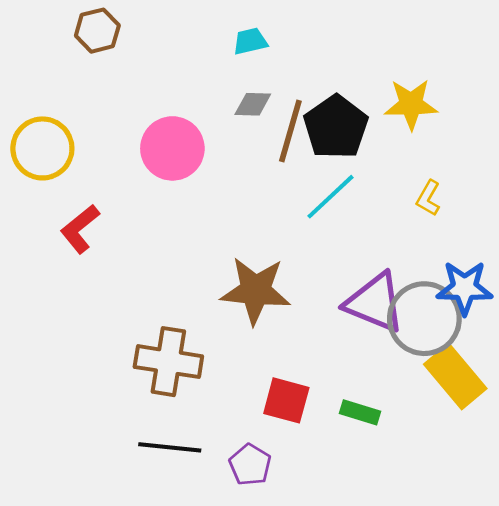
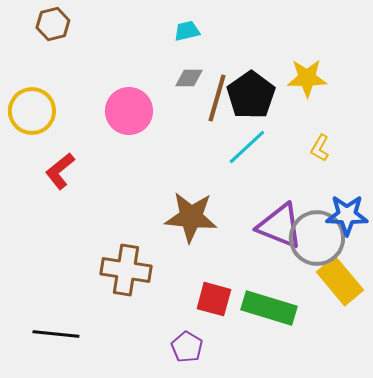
brown hexagon: (97, 31) -> (53, 24), moved
green rectangle: (360, 412) -> (269, 308), size x1.8
black line: (170, 447) -> (56, 334), moved

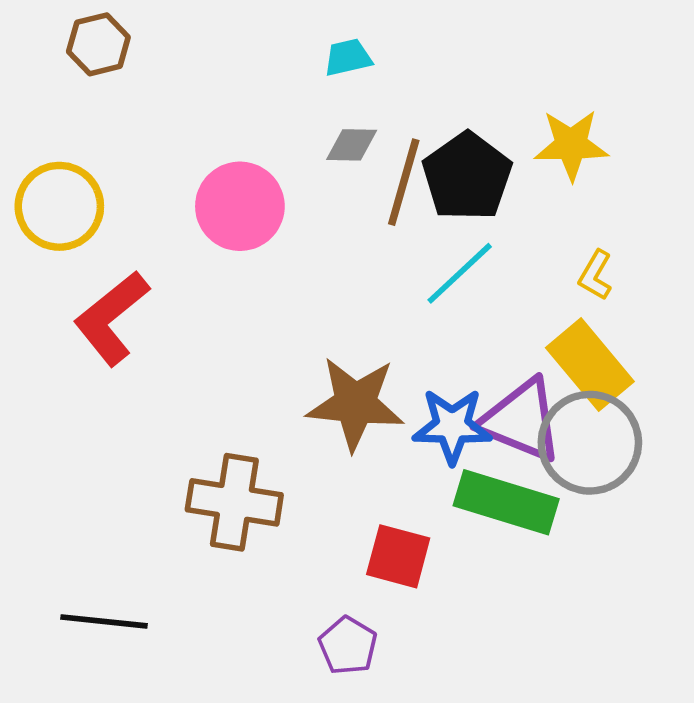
red L-shape: (60, 171) -> (111, 318), size x1.4
blue star: (347, 215) -> (452, 426), moved
yellow rectangle: (340, 281) -> (590, 365), moved
green rectangle: (269, 308) -> (506, 502), moved

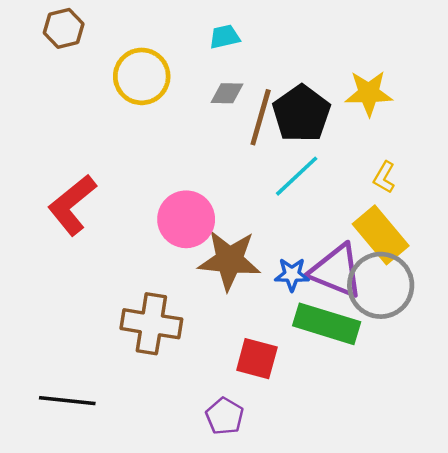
yellow circle: (59, 206) -> (142, 76), moved
pink circle: (240, 206) -> (186, 219), moved
blue star: (452, 426) -> (292, 275), size x0.7

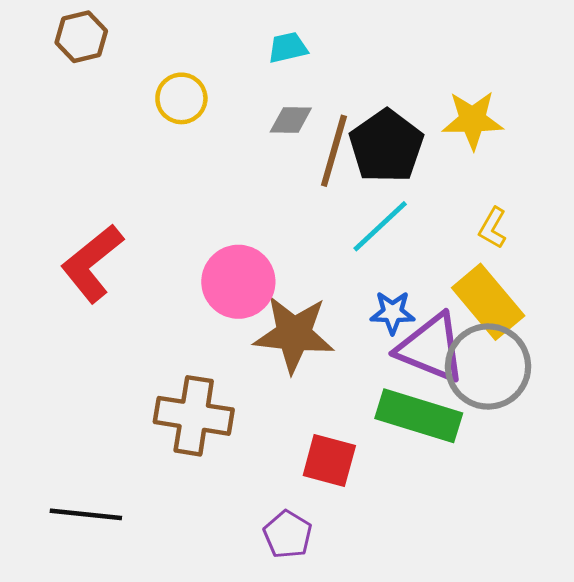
yellow circle: (142, 76) -> (181, 98), size x0.7
blue star: (292, 275) -> (392, 313), moved

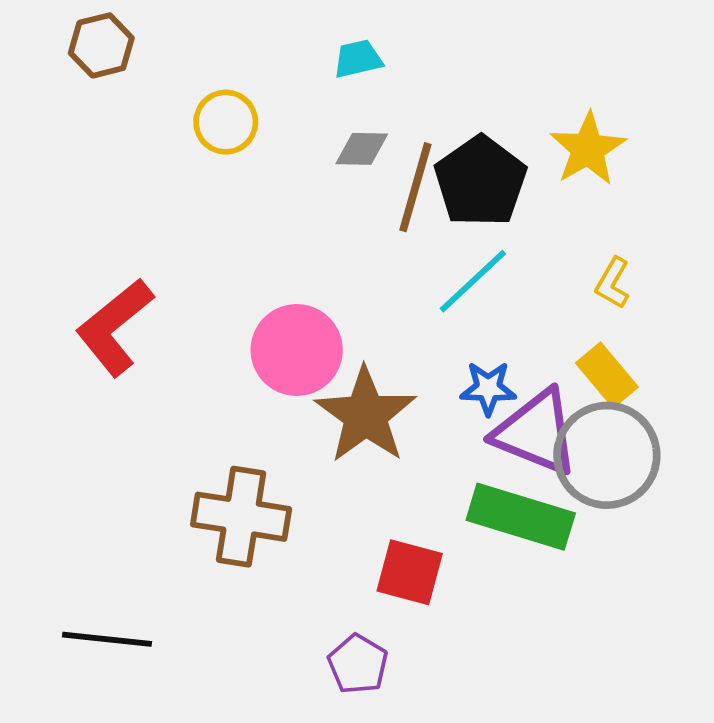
yellow star: (473, 120) -> (588, 149), turned -30
yellow rectangle: (488, 302) -> (607, 375), size x0.7
brown star: (294, 334) -> (366, 415), turned 30

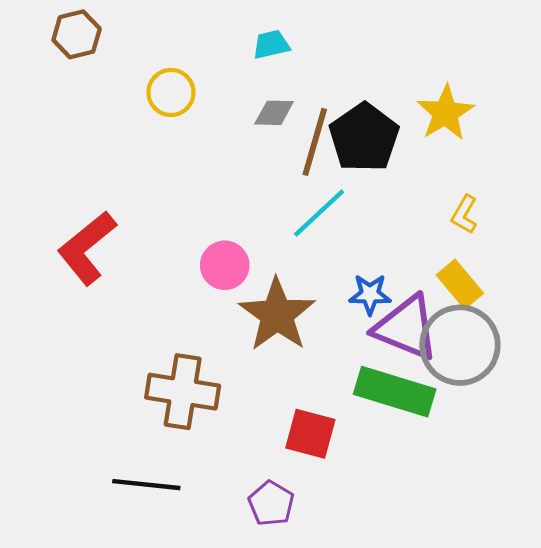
cyan line: (473, 281) -> (319, 213), moved
pink circle: (297, 350) -> (225, 265), size x0.7
black line: (107, 639) -> (146, 485), moved

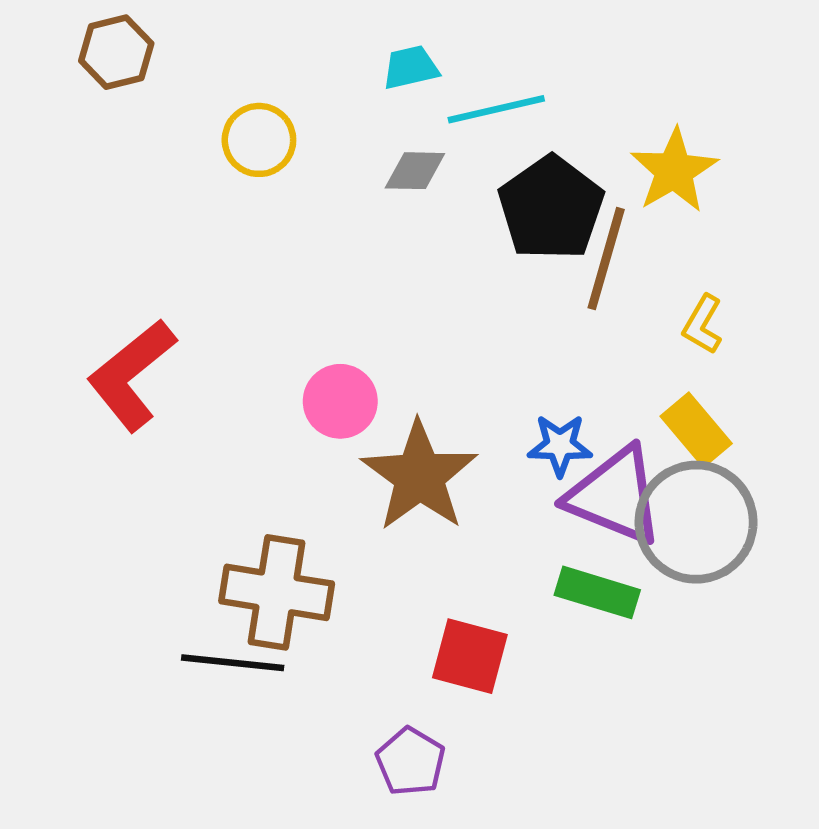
brown line: (315, 142) -> (606, 259), moved
cyan line: (319, 213) -> (496, 109), moved, turned 30
green rectangle: (395, 392) -> (597, 592), size x0.7
black line: (146, 485) -> (233, 663), moved

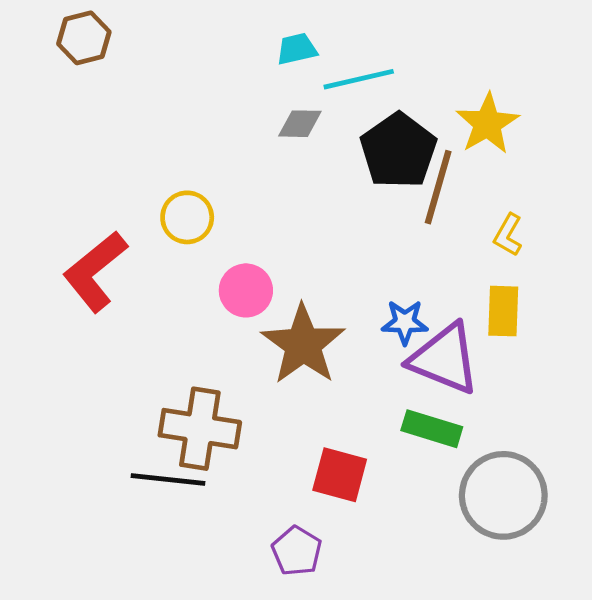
yellow circle: (259, 140) -> (187, 217), moved
yellow rectangle: (696, 430) -> (503, 311), turned 42
gray circle: (696, 522) -> (503, 495), moved

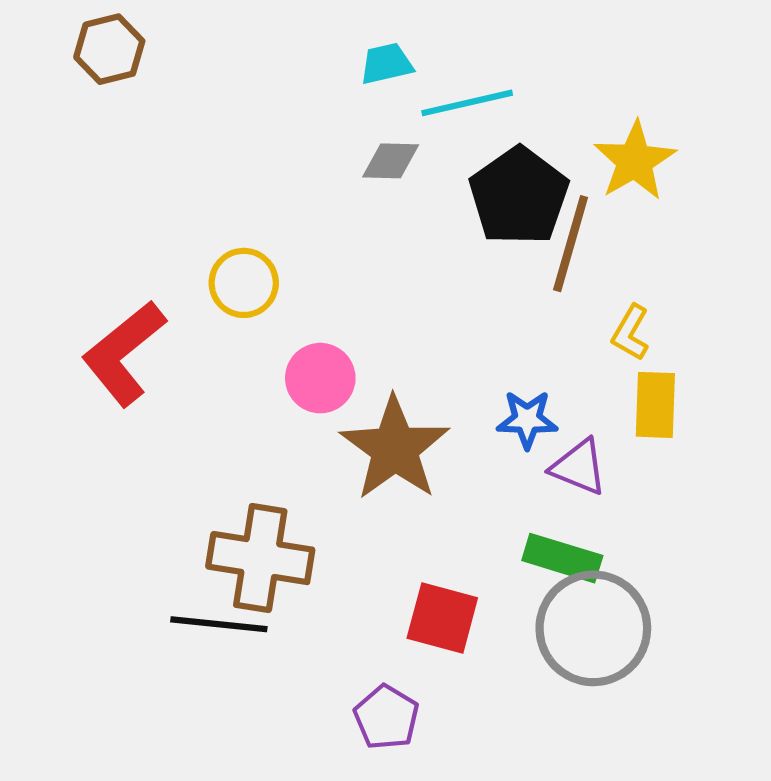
yellow L-shape: (508, 235) -> (631, 333), moved
purple triangle: (444, 359) -> (579, 467), size x0.6
gray circle: (503, 495) -> (593, 628), moved

